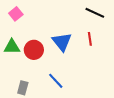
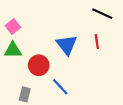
pink square: (16, 14) -> (13, 27), moved
red circle: (34, 50) -> (39, 65), moved

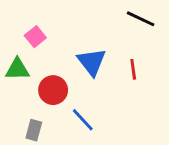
pink square: (13, 27) -> (35, 37), moved
red line: (97, 42) -> (133, 69), moved

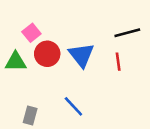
black line: (141, 19) -> (127, 33), moved, turned -40
red circle: (53, 90) -> (47, 54), moved

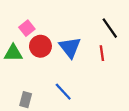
black line: (127, 33) -> (110, 28), turned 70

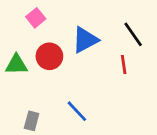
pink square: (27, 28) -> (36, 18), moved
blue triangle: (70, 47) -> (85, 40), moved, turned 40

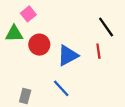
blue triangle: (85, 40) -> (68, 56), moved
green triangle: (16, 65) -> (14, 34), moved

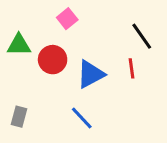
pink square: (28, 14) -> (67, 19), moved
gray rectangle: (25, 96) -> (19, 117), moved

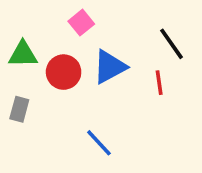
blue triangle: (91, 74) -> (110, 67), moved
gray rectangle: (19, 117) -> (19, 109), moved

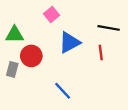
black line: (171, 44) -> (109, 28), turned -45
red circle: (64, 72) -> (31, 56), moved

